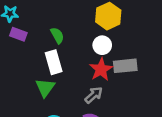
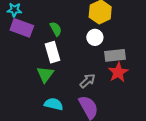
purple rectangle: (18, 34) -> (22, 28), size x1.5
red star: (101, 69) -> (118, 72), moved

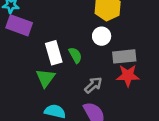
green semicircle: (56, 29) -> (75, 55), moved
red star: (118, 72) -> (128, 76), turned 30

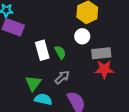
green triangle: (45, 78) -> (33, 83), moved
gray arrow: (93, 85) -> (62, 77), moved

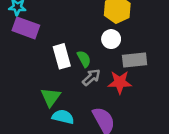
red star: (104, 69) -> (120, 82), moved
gray arrow: (62, 77) -> (91, 77), moved

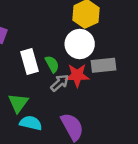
white circle: (111, 39) -> (80, 44), size x1.5
red star: (120, 82) -> (77, 75), moved

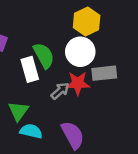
green semicircle: (52, 64) -> (44, 56), moved, size x1.5

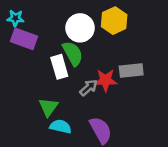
white circle: (80, 52) -> (80, 28), moved

